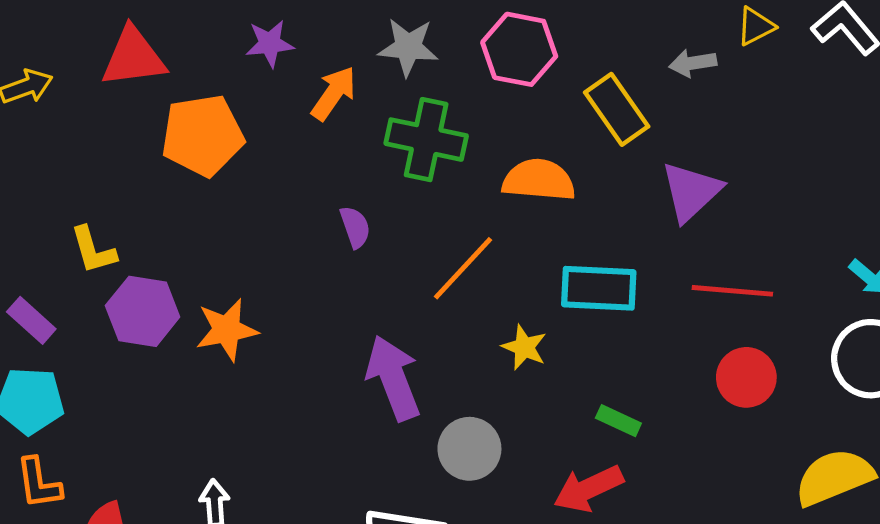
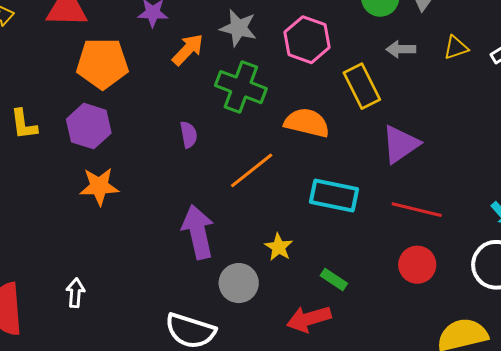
gray arrow: (693, 63) -> (401, 49), moved
purple hexagon: (143, 311) -> (89, 126), moved
yellow star: (524, 347) -> (279, 247), moved

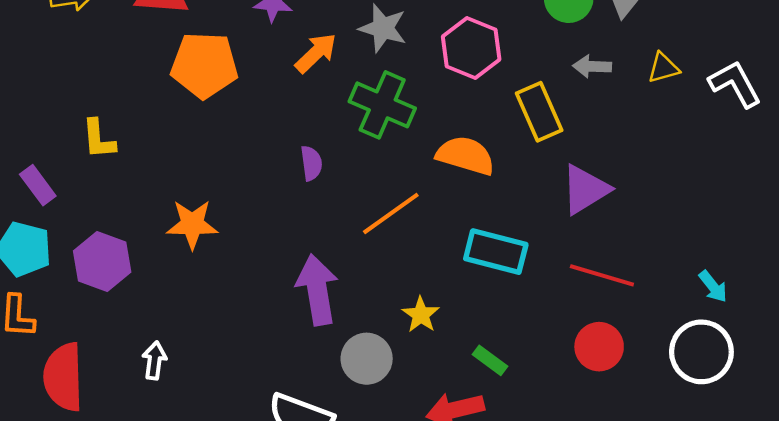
purple hexagon: (89, 126) -> (102, 262), moved

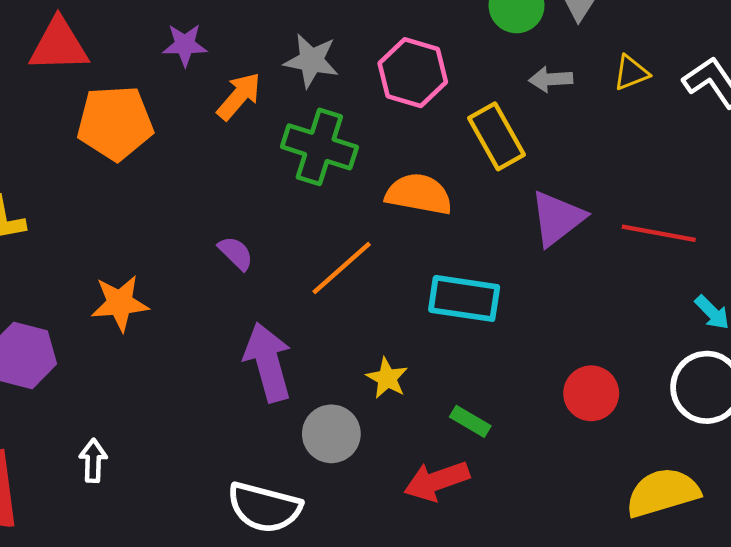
purple semicircle: (311, 163) -> (236, 253), moved, turned -32
red line: (602, 275) -> (659, 233), moved

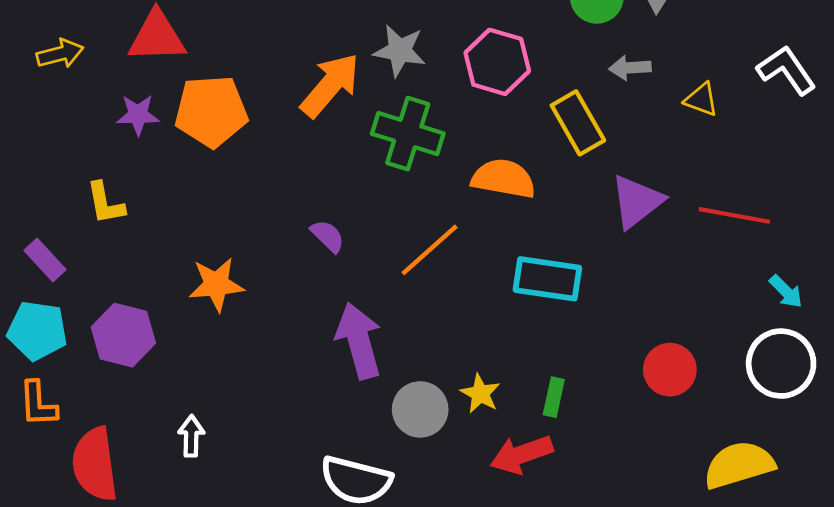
purple star: (185, 45) -> (138, 115), moved
yellow triangle: (631, 73) -> (701, 99), moved, turned 42
orange arrow: (239, 96) -> (330, 85), size x1.4
yellow star: (387, 378) -> (480, 394), moved
green rectangle: (470, 421) -> (554, 397), turned 72

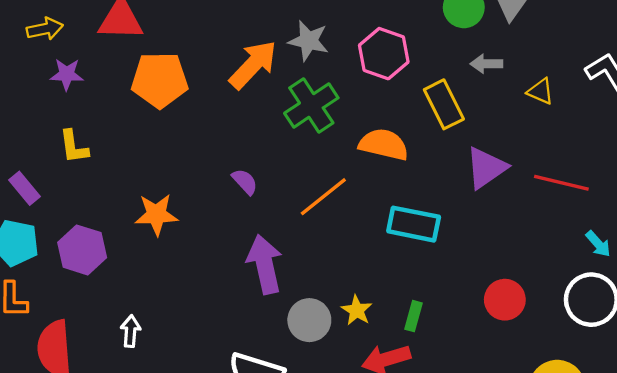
purple star: (138, 115) -> (67, 74), moved
green cross: (408, 134) -> (311, 105), turned 36

